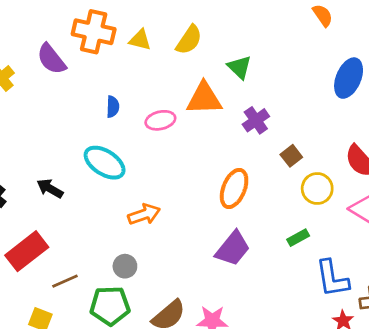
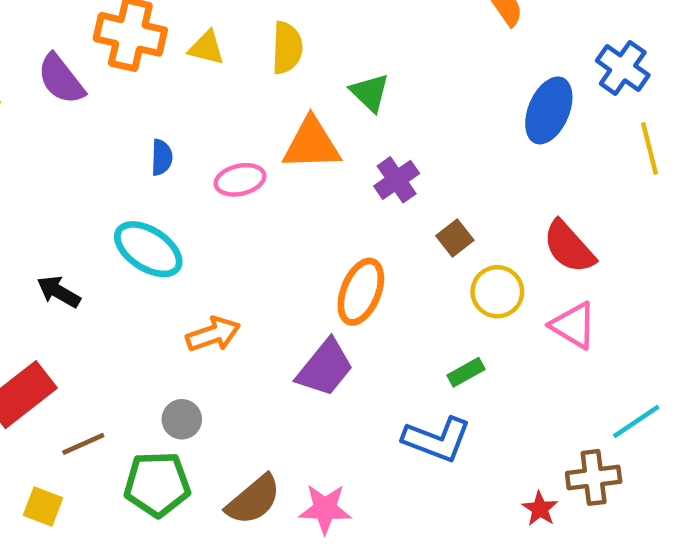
yellow semicircle: (189, 40) -> (287, 48), turned -32
purple trapezoid: (233, 248) -> (325, 368), moved
blue L-shape: (332, 278) -> (437, 439), moved, turned -60

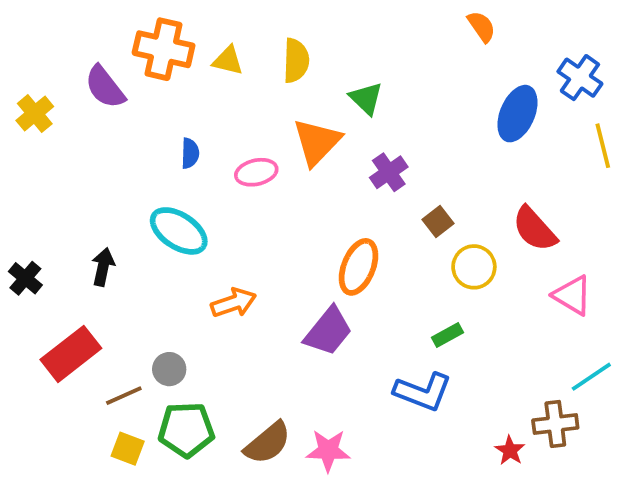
orange triangle: (312, 144) -> (317, 142), turned -44
black arrow: (59, 292) -> (103, 267), turned 72
pink triangle: (573, 325) -> (572, 295), moved
gray circle: (182, 419) -> (169, 369), moved
yellow square: (43, 507) -> (128, 449), moved

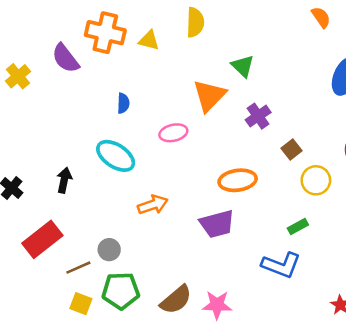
yellow semicircle: (296, 61) -> (195, 22), moved
pink ellipse: (256, 172) -> (173, 133), moved
orange ellipse: (358, 267) -> (238, 180), turned 60
purple trapezoid: (328, 331) -> (217, 224), turned 36

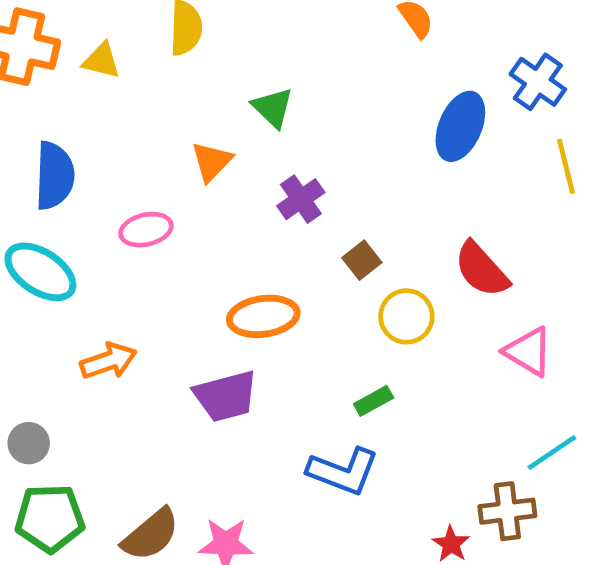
orange triangle: (209, 96) -> (212, 162), size x0.7
blue semicircle: (123, 103) -> (54, 176), size x1.8

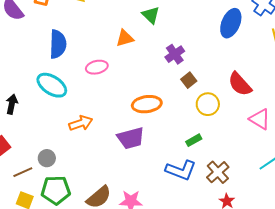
orange triangle: (212, 162) -> (125, 38), turned 30
purple cross: (301, 199) -> (175, 54), moved
brown cross: (507, 511) -> (218, 172), moved, turned -35

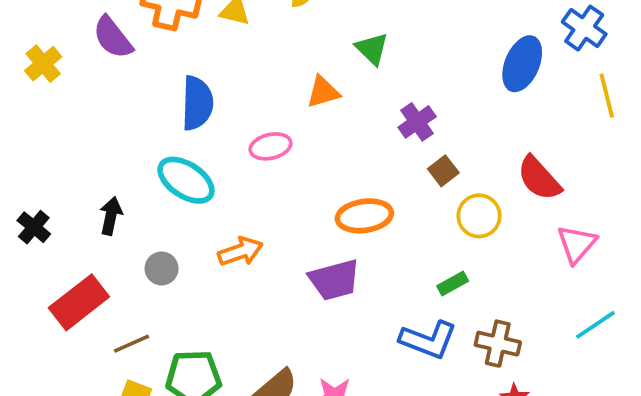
pink triangle: (260, 119) -> (577, 244), turned 40
gray circle: (47, 158) -> (162, 268), moved
brown cross: (218, 172) -> (498, 344), turned -35

